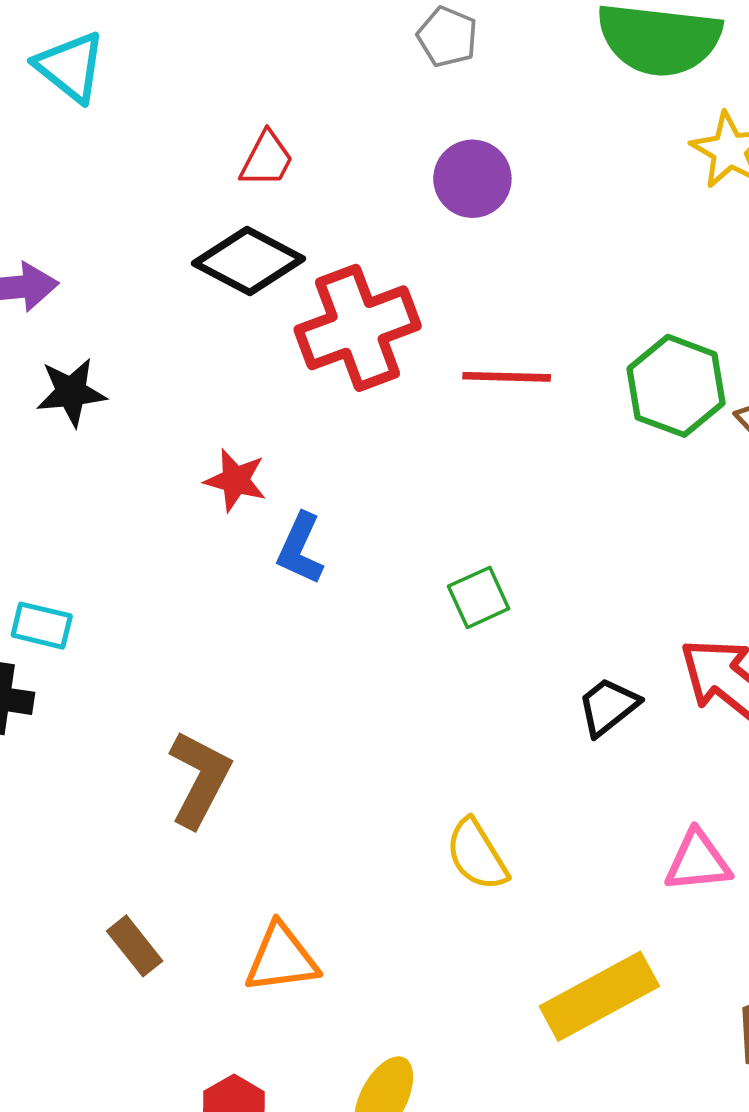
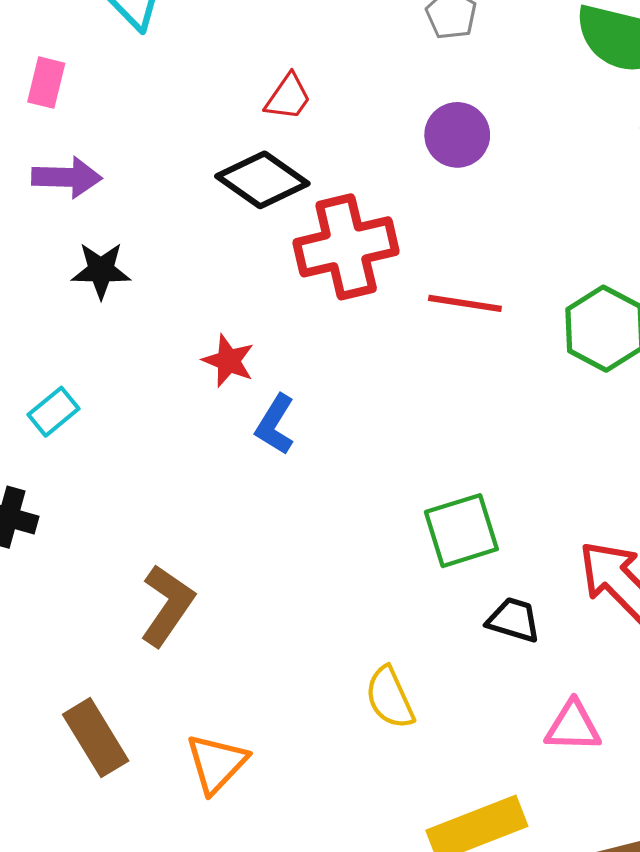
green square: (479, 597) -> (461, 531), moved, size x1.5
cyan rectangle: (42, 626) -> (53, 412), moved, turned -60
black trapezoid: (608, 707) -> (514, 620), moved, turned 48
brown rectangle: (135, 946) -> (96, 738), size x1.5
orange triangle: (281, 958) -> (216, 763), turned -46

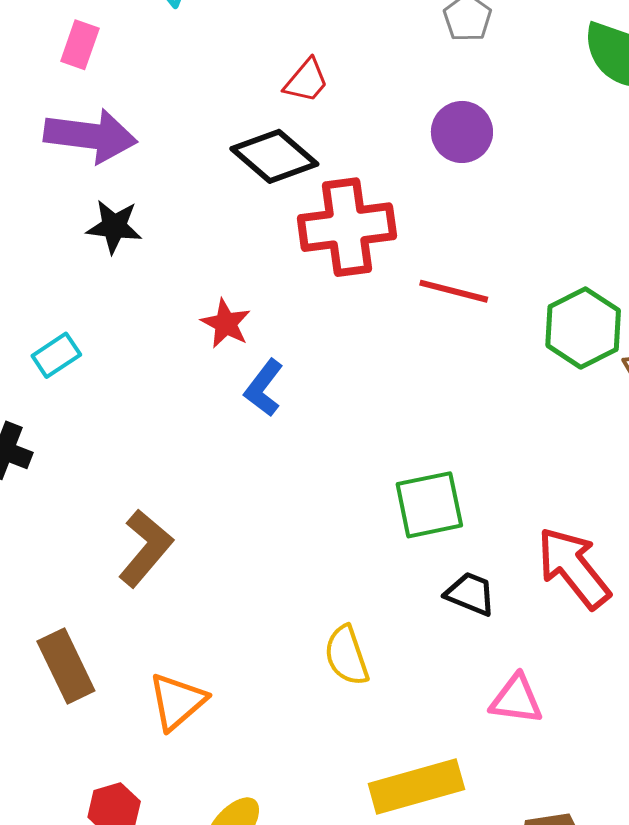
purple arrow: (67, 177) -> (90, 136), size x1.4

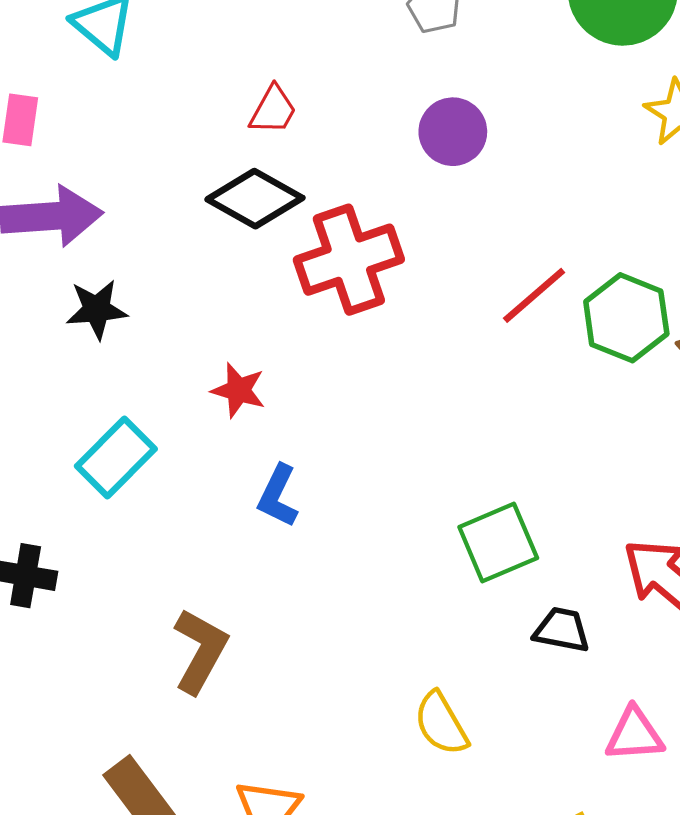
red line: (454, 291) -> (534, 295), moved, turned -44
cyan rectangle: (56, 355) -> (116, 457), moved, size x1.5
blue L-shape: (264, 388) -> (278, 496), moved

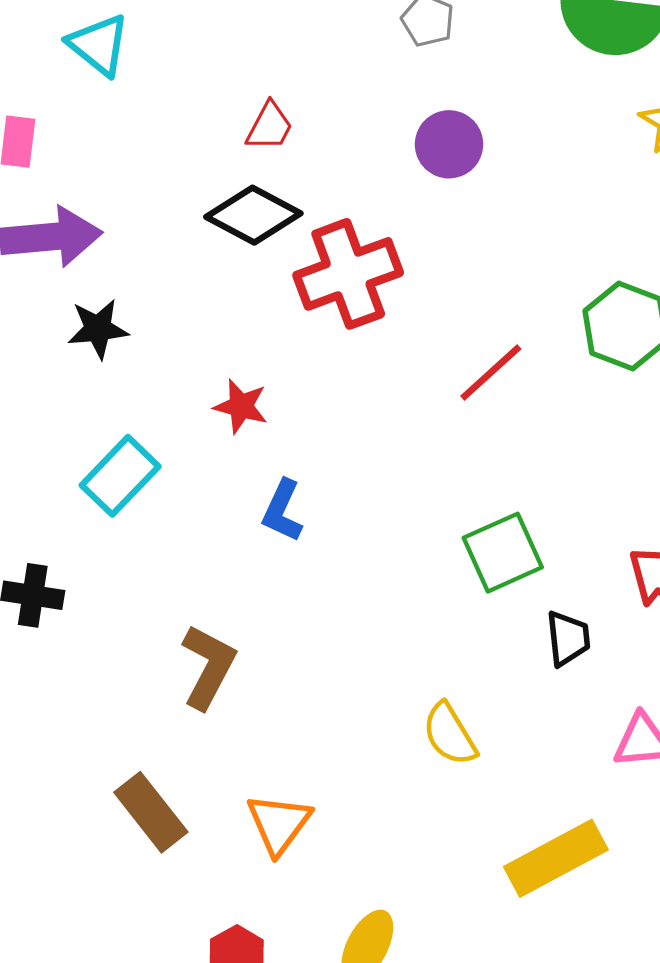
red line: (534, 295) -> (491, 373), moved
black trapezoid: (562, 630) -> (568, 638), turned 74

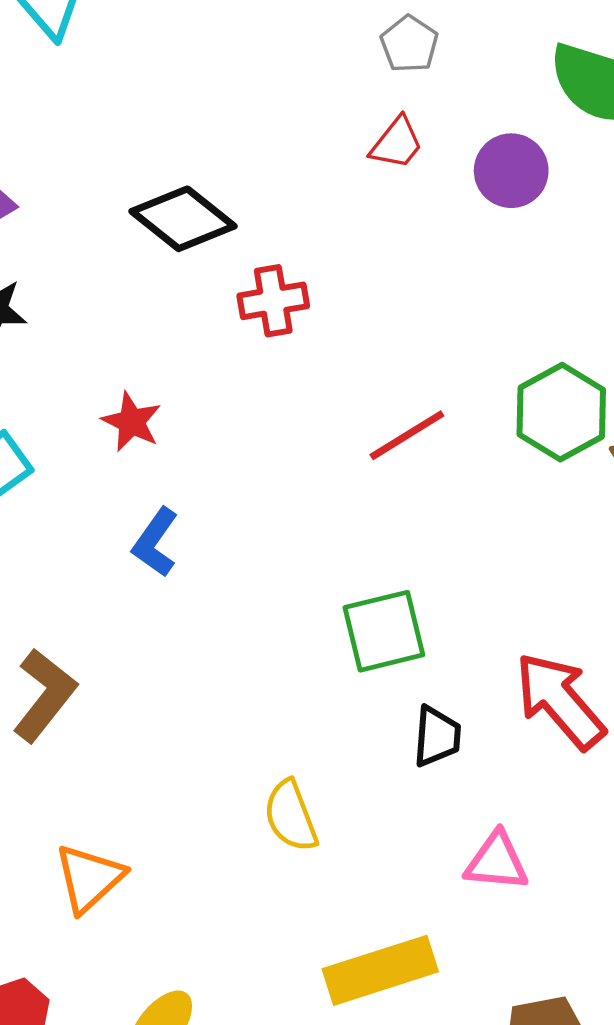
red trapezoid: (270, 126) -> (397, 143), moved
purple circle: (449, 144) -> (511, 171), moved
red cross: (348, 274) -> (273, 301), size x0.6

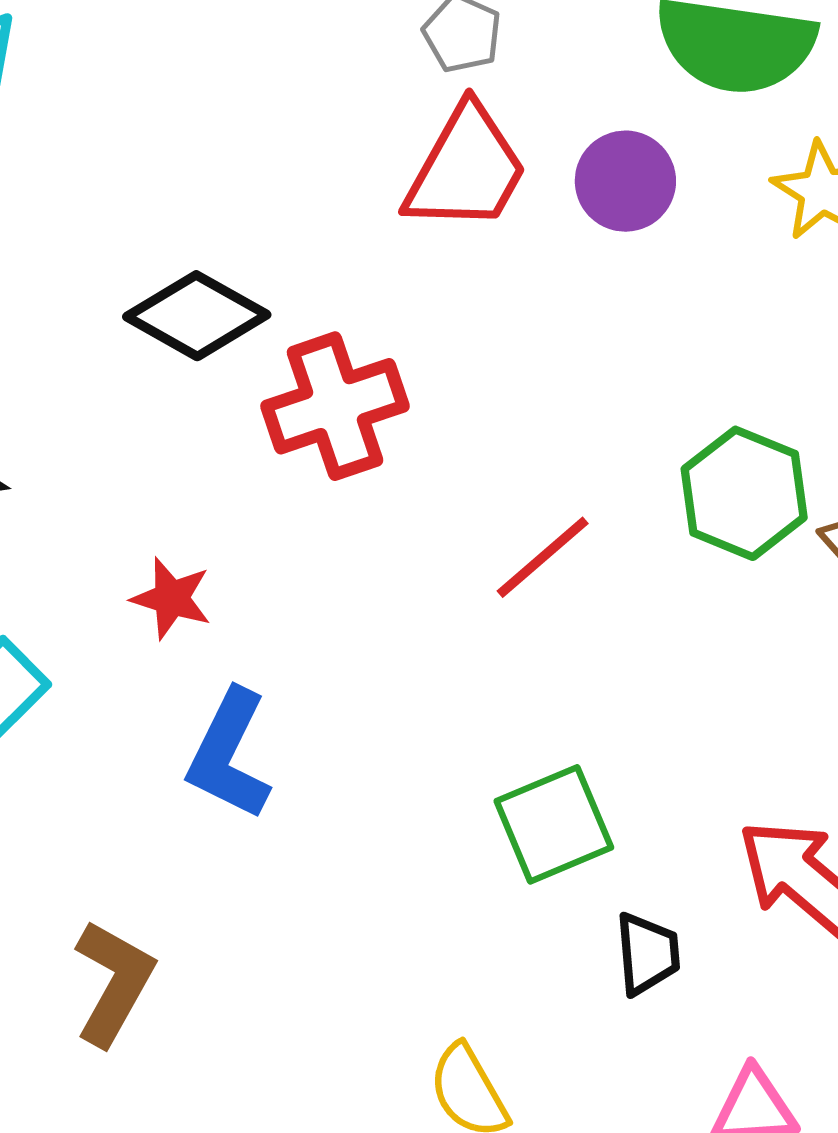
red trapezoid: (397, 143) -> (466, 169), size x1.8
red cross: (273, 301) -> (335, 406), size x1.5
blue L-shape: (155, 542) -> (229, 754), size x1.4

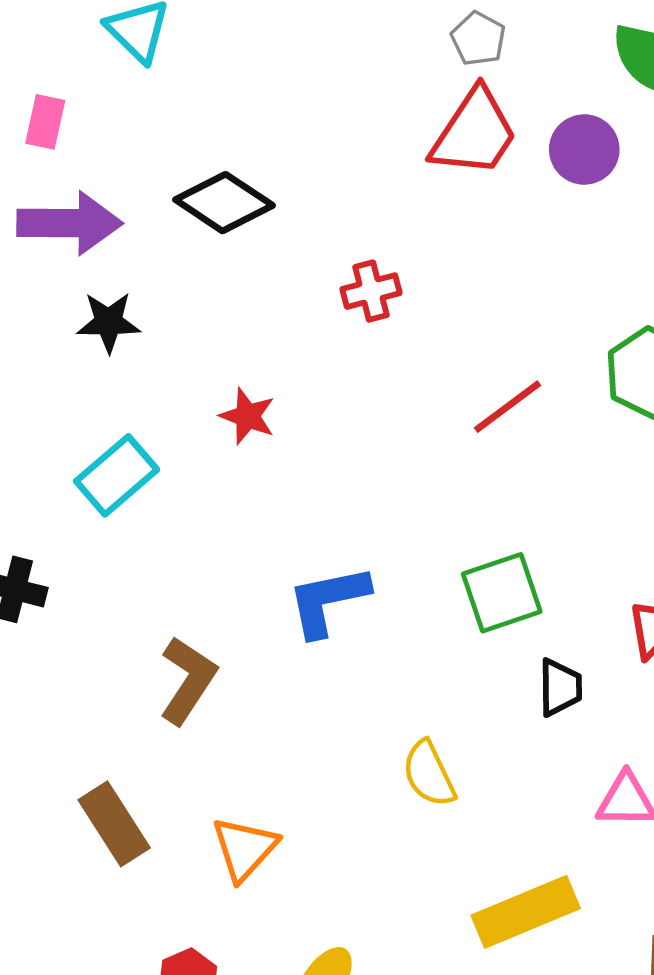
black diamond: (197, 316) -> (224, 203), moved
red cross: (335, 406) -> (371, 291), size x0.6
blue L-shape: (229, 754) -> (328, 601), moved, turned 48

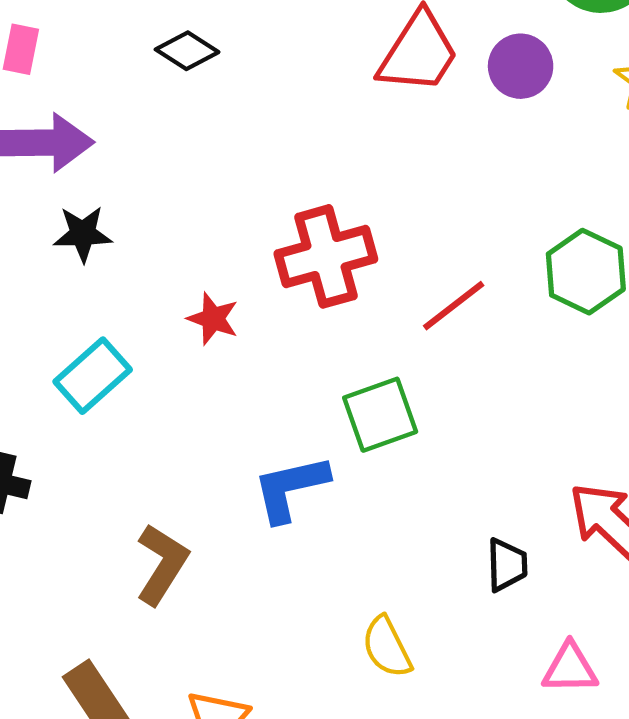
black diamond: (224, 203) -> (187, 51), moved, size x0.7
red cross: (371, 291) -> (326, 256), moved, size x1.8
green square: (502, 593) -> (380, 415), moved

